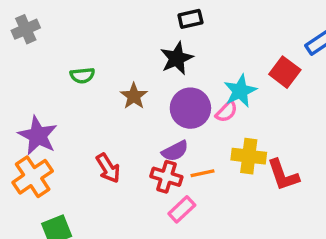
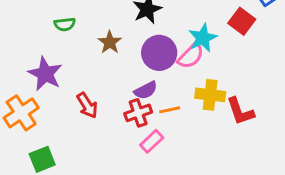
pink semicircle: (226, 112) -> (191, 56), size x1.4
purple star: (38, 136) -> (45, 74), moved
red cross: (166, 177) -> (138, 113), turned -36

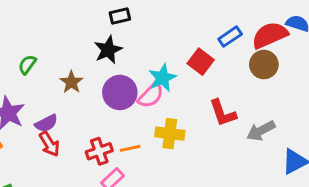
green semicircle: (65, 24) -> (27, 65), turned 132
purple semicircle: (146, 90) -> (46, 123), moved
red L-shape: (240, 111) -> (223, 113), moved

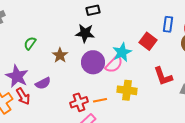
blue rectangle: (230, 37) -> (168, 24), turned -49
black star: (108, 50) -> (85, 33), turned 30
red arrow: (49, 144) -> (23, 96), moved

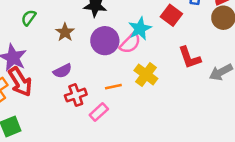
purple semicircle: (43, 83) -> (63, 71), moved
yellow cross: (127, 90) -> (146, 75), turned 30
red arrow: (23, 96) -> (20, 82), size x1.4
red cross: (79, 102) -> (76, 95), moved

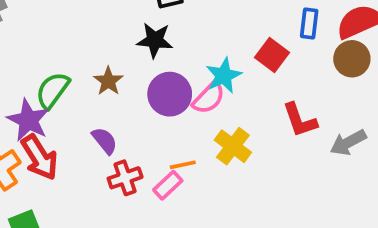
green semicircle: (29, 18) -> (53, 90), moved, size x1.5
purple semicircle: (63, 71) -> (105, 141), turned -102
pink rectangle: (99, 112) -> (168, 185), moved

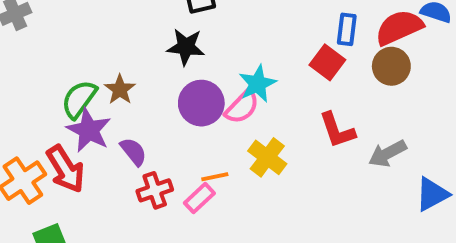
red square: (272, 55) -> (327, 62), moved
brown star: (108, 81) -> (120, 89), moved
purple star: (28, 120) -> (89, 130), moved

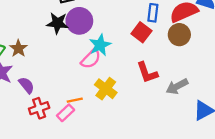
purple circle: (201, 103) -> (79, 21), moved

